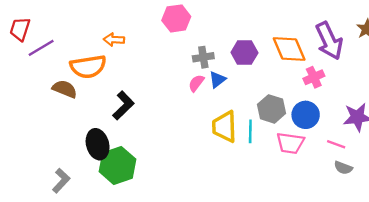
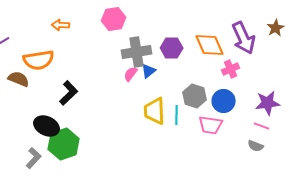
orange arrow: (114, 40) -> (61, 25), moved
gray cross: (203, 57) -> (137, 52), size x1.6
black ellipse: (98, 144) -> (47, 126), turned -50
pink line: (336, 144) -> (262, 126), moved
gray L-shape: (61, 181) -> (34, 158), moved

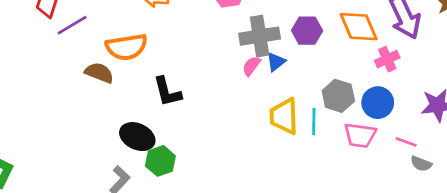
black L-shape: (69, 93) -> (167, 92), turned 120
pink line: (262, 126) -> (406, 142), moved
green hexagon: (64, 144) -> (160, 161), size x0.7

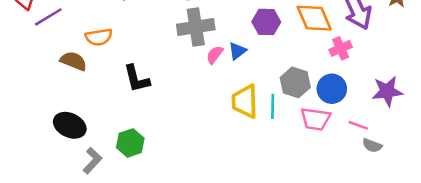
gray cross: (260, 36) -> (196, 27), moved
orange semicircle: (126, 47) -> (99, 37), size x0.7
black ellipse: (137, 137) -> (70, 125), moved

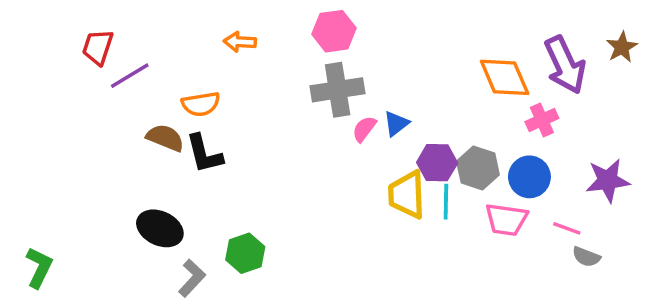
purple hexagon: (266, 22) -> (437, 163), moved
black L-shape: (137, 79) -> (204, 154), moved

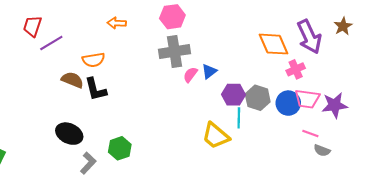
yellow trapezoid: (407, 195) -> (216, 136), moved, turned -48
pink trapezoid: (506, 219) -> (307, 99), moved

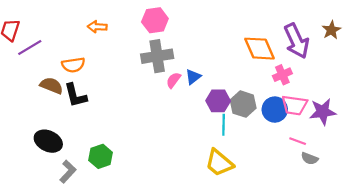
yellow trapezoid: (216, 136) -> (219, 163), moved

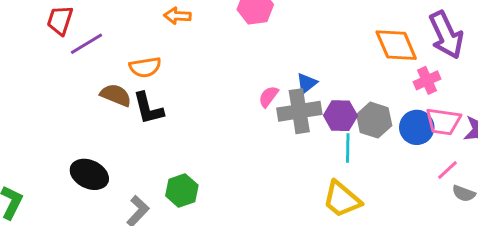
gray cross: (157, 56) -> (299, 111), moved
pink semicircle: (173, 80) -> (268, 97), moved
black ellipse: (48, 141) -> (89, 174), moved
pink line: (298, 141) -> (448, 170), turned -63

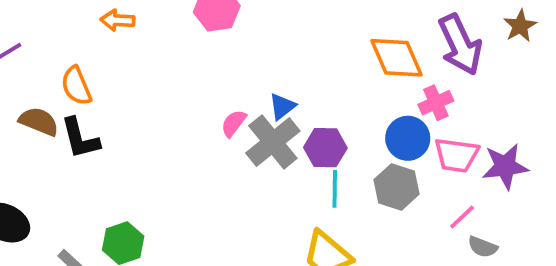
orange semicircle: (145, 67) -> (76, 86), turned 76
gray cross: (299, 111) -> (273, 142), turned -30
gray hexagon: (374, 120) -> (397, 187), moved
blue circle: (417, 127) -> (408, 138), moved

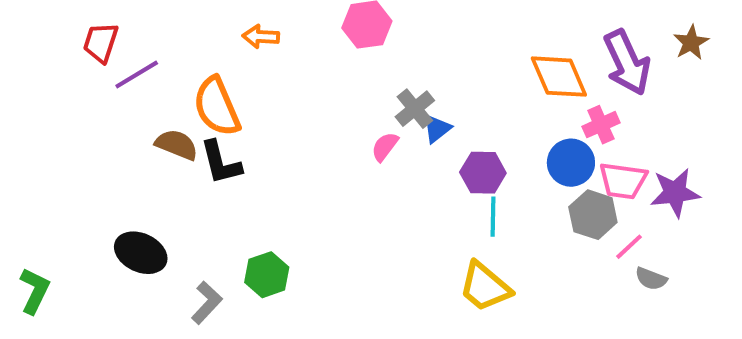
orange semicircle: (76, 86) -> (217, 107), size x1.4
gray cross: (273, 142) -> (415, 109), moved, size x0.7
gray hexagon: (397, 187) -> (593, 215), moved

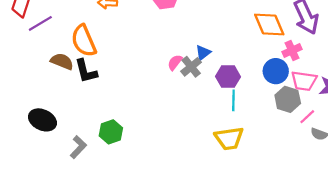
gray cross: (415, 109) -> (191, 67), moved
yellow trapezoid: (485, 287) -> (229, 138), turned -48

